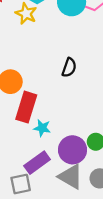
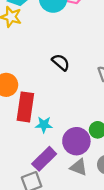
black semicircle: (69, 67) -> (61, 62), turned -60
gray triangle: (71, 177) -> (79, 167), size x0.7

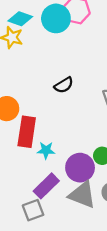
black semicircle: (61, 62) -> (64, 85), turned 108
gray triangle: (79, 167) -> (82, 195), size x1.5

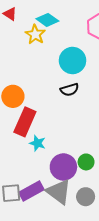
cyan circle: (56, 18) -> (73, 60), moved
purple rectangle: (46, 186) -> (31, 191), moved

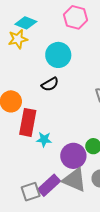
yellow star: (35, 34) -> (18, 39), turned -30
black semicircle: (69, 90) -> (50, 84), moved

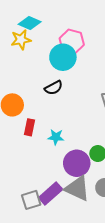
pink hexagon: (76, 17) -> (72, 41), moved
red rectangle: (28, 122) -> (30, 127), size x0.6
cyan star: (44, 139) -> (56, 137), moved

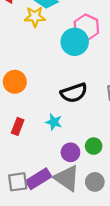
black semicircle: (54, 88) -> (74, 93), moved, size x1.4
red rectangle: (30, 127) -> (18, 126), moved
purple circle: (77, 163) -> (70, 152), size x0.7

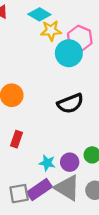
yellow star: (35, 17) -> (51, 31), moved
cyan star: (54, 122) -> (47, 163), moved

